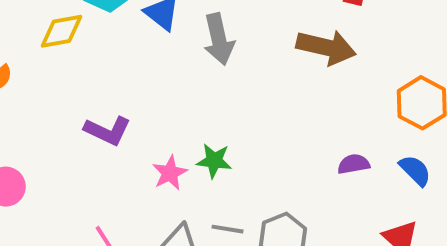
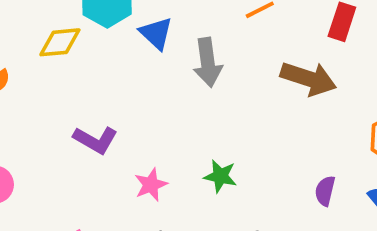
green star: (214, 161) -> (220, 176), moved
purple semicircle: (354, 164) -> (325, 191), turned -72

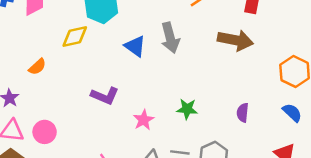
blue triangle: (156, 33) -> (135, 46), moved
purple semicircle: (325, 191) -> (243, 113), moved

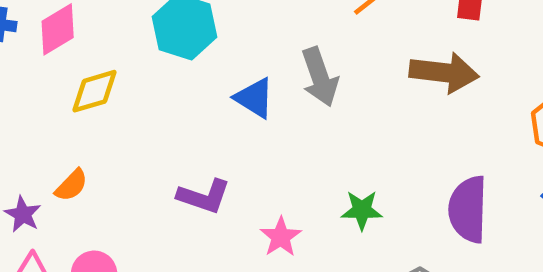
yellow diamond: (75, 37) -> (95, 91), moved
orange semicircle: (37, 67) -> (71, 185), moved
purple semicircle: (243, 113) -> (468, 209), size x1.8

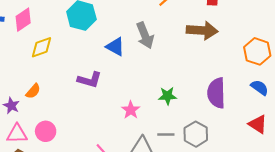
purple L-shape: (204, 196) -> (89, 80), moved

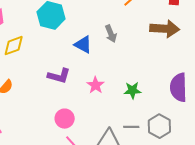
gray arrow: (145, 35) -> (111, 34), size x0.7
pink star: (131, 110) -> (95, 85), moved
pink circle: (46, 131) -> (65, 119), moved

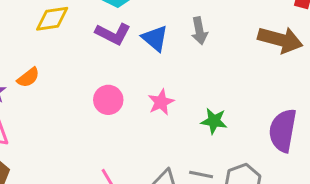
purple L-shape: (59, 76) -> (113, 34), moved
pink circle: (65, 119) -> (108, 100), moved

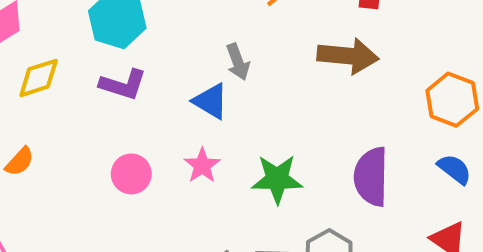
blue triangle: (155, 38) -> (211, 101), moved
green star: (214, 121) -> (277, 179), size x1.4

